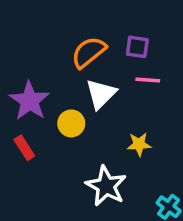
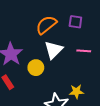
pink line: (148, 80) -> (84, 51), moved
yellow star: (139, 144) -> (76, 92), moved

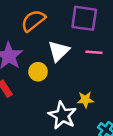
purple square: (75, 22) -> (84, 18), size x1.6
orange semicircle: (46, 25) -> (33, 21), moved

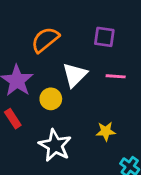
purple square: (84, 18) -> (104, 37), size x0.7
white star: (62, 115) -> (55, 145), moved

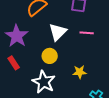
yellow circle: (51, 99) -> (50, 56), moved

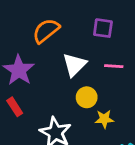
yellow circle: (50, 56) -> (87, 97), moved

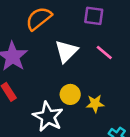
pink line: (114, 66) -> (104, 53), turned 36
yellow circle: (87, 97) -> (70, 94), moved

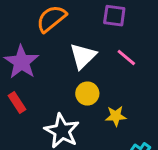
yellow circle: (70, 94) -> (87, 94), moved

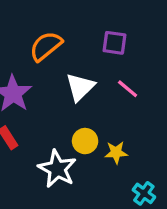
yellow circle: (87, 94) -> (85, 141), moved

